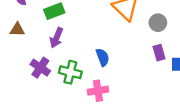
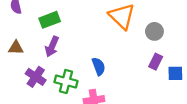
brown triangle: (17, 30) -> (16, 48), moved
purple rectangle: (159, 53) -> (156, 62), turned 42

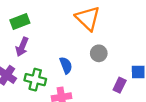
gray circle: (154, 31) -> (99, 53), moved
purple rectangle: (156, 62) -> (120, 85), moved

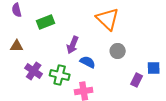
purple arrow: (22, 47) -> (73, 45), moved
blue semicircle: (66, 65) -> (88, 62), turned -42

